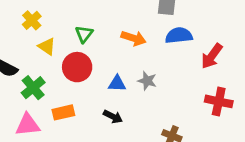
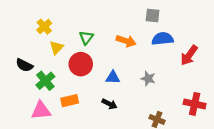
yellow triangle: (47, 46) -> (56, 48), turned 40
gray star: (147, 81) -> (148, 79), moved
red cross: (219, 101) -> (195, 104), moved

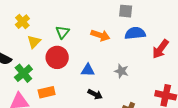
black arrow: (109, 104) -> (95, 94), moved

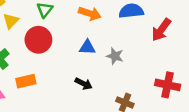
blue triangle: (88, 70) -> (87, 47), moved

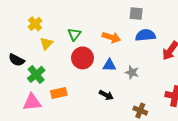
red circle: (38, 40) -> (83, 58), moved

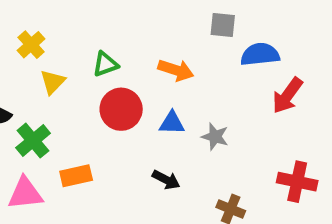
green triangle: (74, 34) -> (105, 64), turned 32
blue semicircle: (145, 35) -> (260, 54), moved

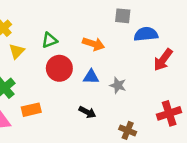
red cross: (297, 182) -> (169, 113), turned -30

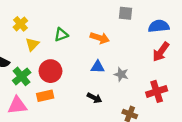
blue semicircle: (146, 34) -> (159, 26), moved
red circle: (59, 68) -> (50, 71), moved
red cross: (169, 113) -> (157, 91), moved

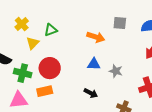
gray square: (125, 13) -> (120, 23), moved
green triangle: (61, 35) -> (51, 30), moved
green cross: (22, 76) -> (23, 73), turned -36

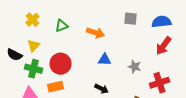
orange arrow: (96, 37) -> (96, 33), moved
yellow triangle: (33, 43) -> (34, 46), moved
gray star: (116, 71) -> (135, 67), moved

